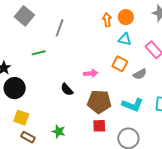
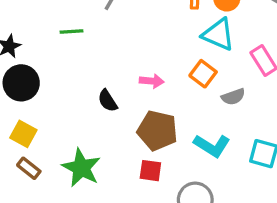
cyan triangle: (125, 39) -> (218, 34), size x1.5
green star: (59, 131) -> (81, 168), size x1.6

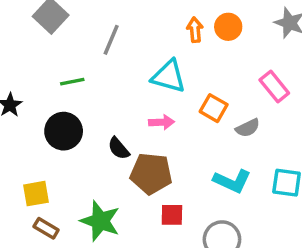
cyan triangle: (218, 34) -> (169, 76), moved
black circle: (21, 83) -> (64, 131), moved
brown pentagon: (157, 131) -> (151, 174), moved
yellow square: (23, 134) -> (36, 194), turned -32

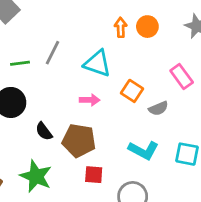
gray line: (111, 40) -> (53, 53), moved
black semicircle: (119, 148) -> (44, 131), moved

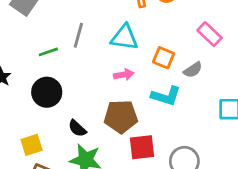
black semicircle: (44, 131) -> (77, 128), moved
cyan L-shape: (143, 150) -> (166, 96), moved
red square: (94, 175) -> (142, 147), size x1.4

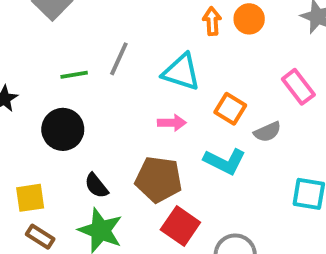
red square: (142, 147) -> (180, 226), turned 32

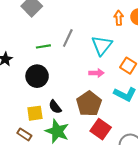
cyan triangle: (181, 72) -> (102, 45), turned 50
brown pentagon: (159, 179) -> (89, 104), turned 30
yellow square: (30, 198) -> (35, 113), moved

